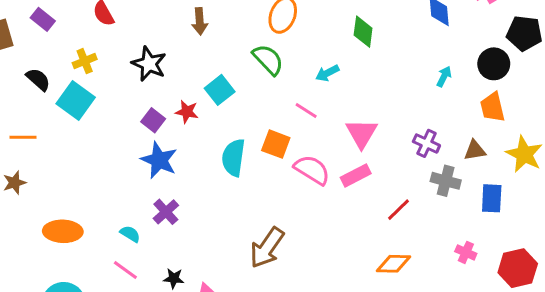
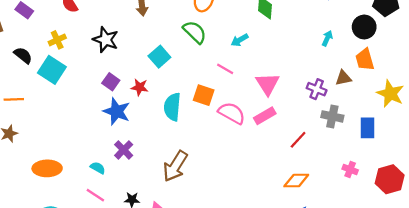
red star: (187, 112) -> (140, 87), moved
brown triangle: (475, 150) -> (343, 78), moved
brown arrow: (267, 248) -> (175, 166), moved

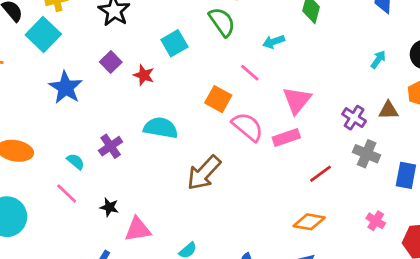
cyan semicircle: (172, 107) -> (161, 128), moved, turned 84
blue star: (117, 111) -> (66, 88), moved
brown arrow: (175, 166) -> (204, 173), moved

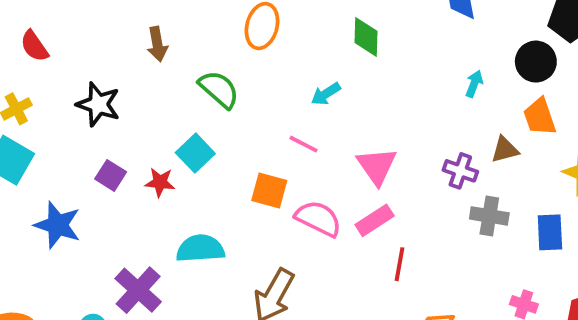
green semicircle: (222, 22) -> (219, 89), moved
cyan square: (174, 43) -> (195, 153), moved
purple cross: (111, 146) -> (138, 290), size x1.4
red line: (320, 174) -> (399, 264), moved, turned -30

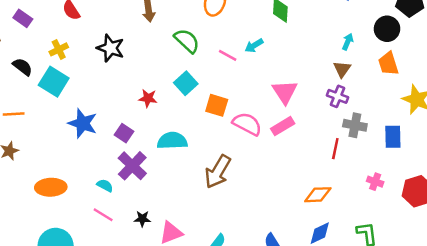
pink line: (304, 144) -> (228, 55), moved
brown triangle: (505, 150) -> (342, 69), moved, turned -42
cyan square: (195, 153) -> (186, 83), moved
purple square: (111, 175) -> (124, 133), moved
red line: (399, 264) -> (335, 149), moved

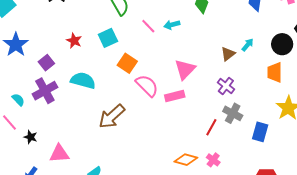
brown triangle: (342, 69) -> (228, 54), moved
pink cross: (375, 182) -> (213, 160), moved
black star: (142, 219) -> (31, 137), moved

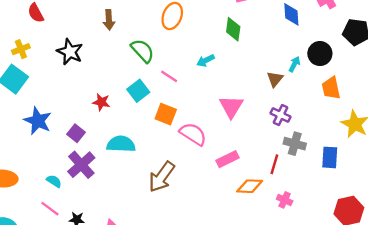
pink line: (148, 26) -> (169, 76), moved
black circle: (282, 44) -> (320, 54), moved
pink rectangle: (175, 96) -> (228, 159), moved
orange diamond: (186, 160) -> (250, 186), moved

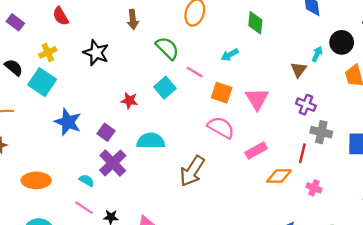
orange square: (166, 114) -> (222, 93), moved

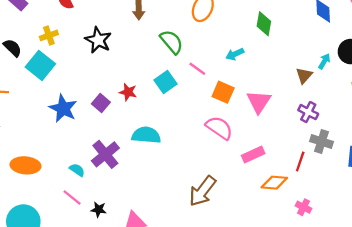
purple square: (106, 132) -> (101, 103), moved
brown arrow: (192, 171) -> (202, 191), moved
pink cross: (314, 188) -> (304, 207), moved

